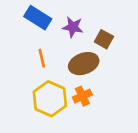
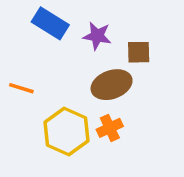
brown square: (104, 39) -> (139, 52), turned -30
orange line: (42, 58) -> (21, 88), moved, turned -60

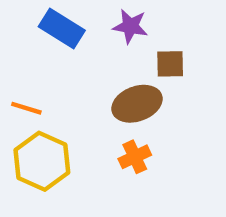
purple star: (97, 36) -> (130, 26), moved
yellow hexagon: (66, 132) -> (42, 161), moved

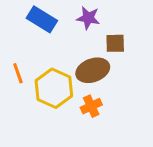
orange line: (26, 108) -> (18, 73), turned 54
yellow hexagon: (42, 161) -> (54, 88), moved

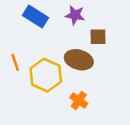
brown ellipse: (93, 70) -> (79, 60), turned 36
orange cross: (91, 106) -> (79, 101), moved, turned -30

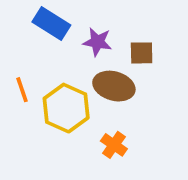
purple star: (75, 15) -> (97, 42), moved

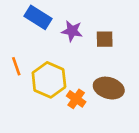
brown ellipse: (114, 86) -> (109, 88), moved
orange cross: (114, 145) -> (76, 99), moved

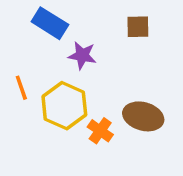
purple star: (72, 31) -> (82, 55), moved
brown square: (105, 39) -> (138, 27), moved

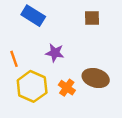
purple star: (82, 55) -> (55, 53), moved
yellow hexagon: (64, 106) -> (32, 86), moved

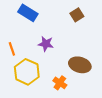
brown square: (92, 18) -> (77, 15), turned -32
orange cross: (67, 88) -> (60, 83), moved

